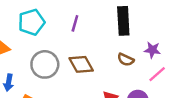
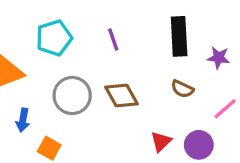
purple line: (75, 23) -> (113, 40), turned -35
purple star: (152, 50) -> (219, 58), moved

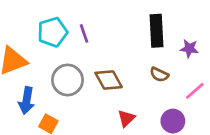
purple line: (113, 40) -> (84, 33), moved
blue arrow: (23, 120) -> (26, 101), size x1.4
red triangle: (161, 142) -> (126, 118), moved

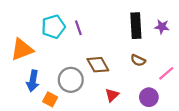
purple star: (189, 49) -> (162, 27), moved
gray circle: (68, 80) -> (71, 80), moved

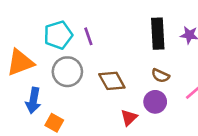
gray circle: (71, 80) -> (67, 72), moved
purple circle: (149, 97) -> (155, 102), moved

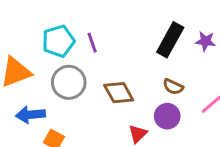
black rectangle: (158, 34) -> (170, 40), turned 32
blue arrow: (33, 101) -> (30, 115), turned 75

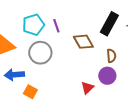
brown semicircle: (173, 87) -> (111, 56), turned -120
brown diamond: (119, 93) -> (83, 42), moved

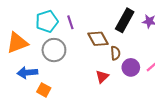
brown semicircle: (111, 56) -> (115, 53), moved
purple circle: (107, 76) -> (131, 67), moved
red triangle: (87, 88) -> (102, 77), moved

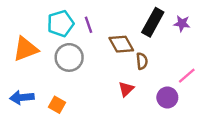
purple circle: (131, 67) -> (167, 97), moved
blue arrow: (27, 73) -> (22, 97), moved

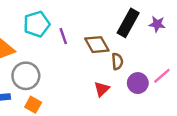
purple line: (89, 25) -> (63, 36), moved
gray circle: (69, 57) -> (26, 76), moved
purple circle: (167, 97) -> (138, 83), moved

